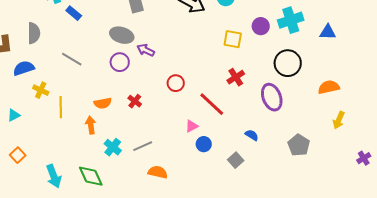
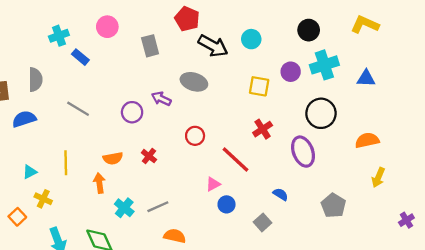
gray ellipse: (122, 35) -> (194, 82), moved
yellow cross: (41, 90) -> (43, 199), moved
cyan triangle: (14, 115) -> (30, 172), moved

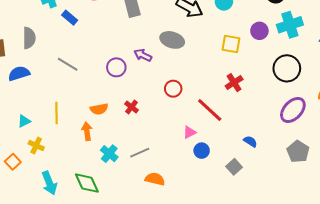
purple ellipse: (303, 152) -> (293, 110), moved, turned 64

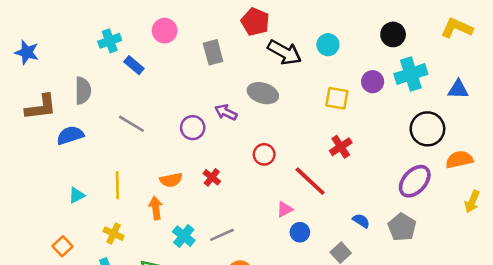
black circle: (287, 68) -> (427, 129), moved
yellow cross: (36, 146) -> (114, 234), moved
gray pentagon: (298, 152) -> (402, 227), moved

